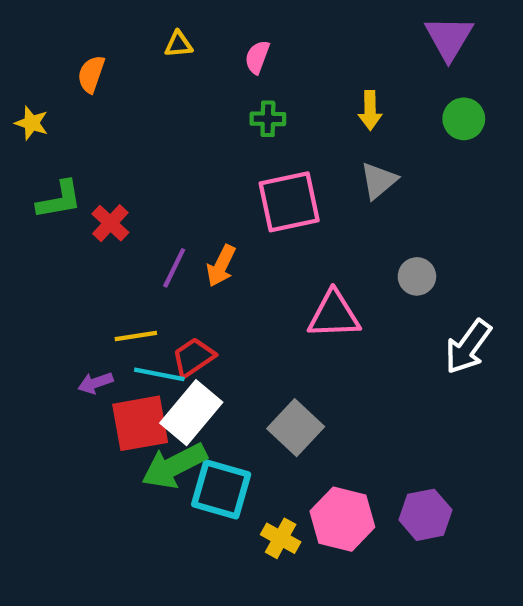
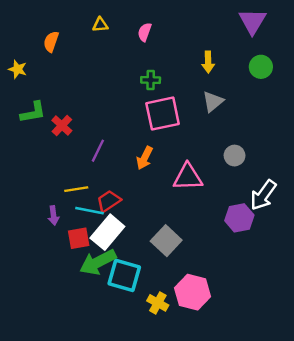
green cross: (268, 119) -> (151, 80), moved
orange arrow: (221, 266) -> (145, 158), moved
purple arrow: (95, 383) -> (54, 215), turned -78
red square: (140, 423) -> (79, 238), size x0.7
purple hexagon: (425, 515) -> (239, 218), moved

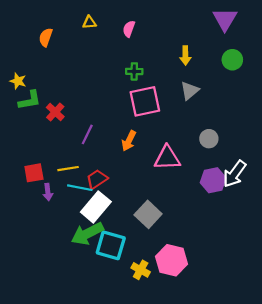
yellow star: (18, 69) -> (18, 81), moved
purple hexagon: (239, 218) -> (213, 180), moved
red square: (79, 238) -> (34, 173), moved

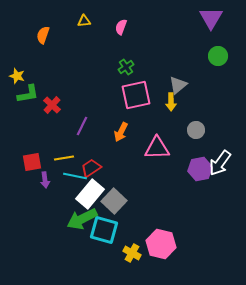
yellow arrow: (185, 55) -> (171, 102), moved
green cross: (134, 71) -> (126, 67), turned -35
gray square: (148, 214) -> (114, 201), moved

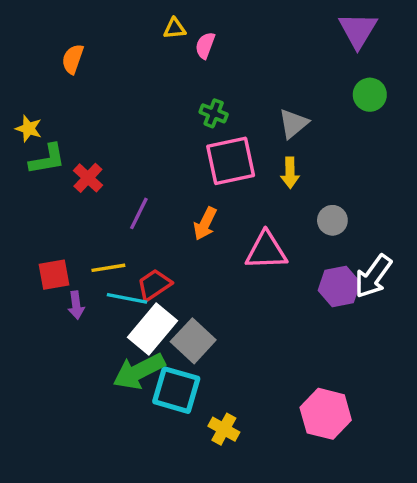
yellow triangle: (84, 21) -> (175, 28), moved
green cross: (126, 67) -> (214, 113), turned -35
gray triangle: (178, 85) -> (293, 124), moved
pink hexagon: (161, 244) -> (326, 414), moved

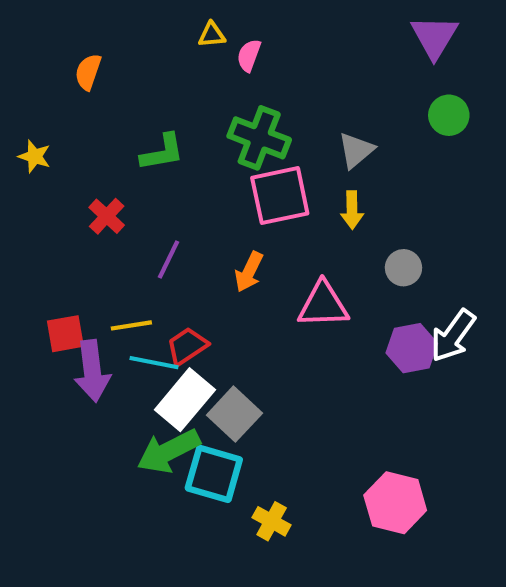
green cross: (214, 113) -> (259, 138), size x1.8
green L-shape: (47, 159) -> (162, 152), moved
purple arrow: (76, 305) -> (92, 371), size x1.8

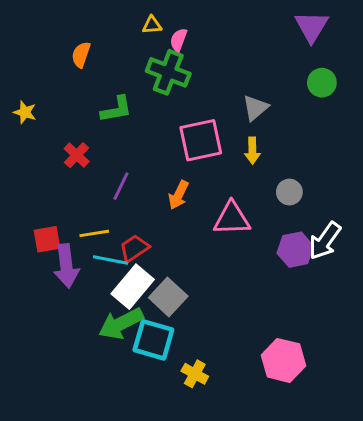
orange semicircle: (88, 72) -> (81, 55), moved
green cross: (259, 138) -> (168, 72), moved

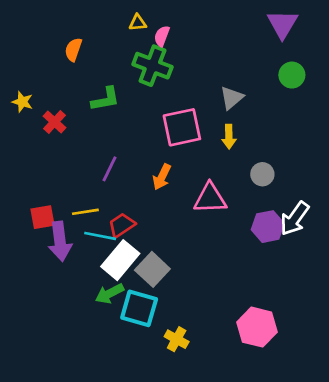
red cross: (77, 155) -> (55, 122), moved
green arrow: (121, 324) -> (110, 294), size x0.7

